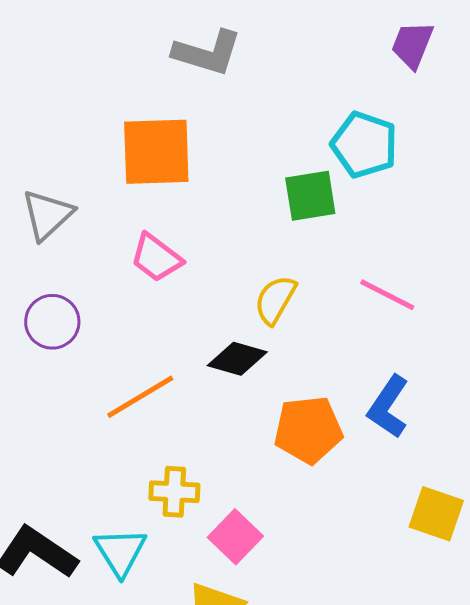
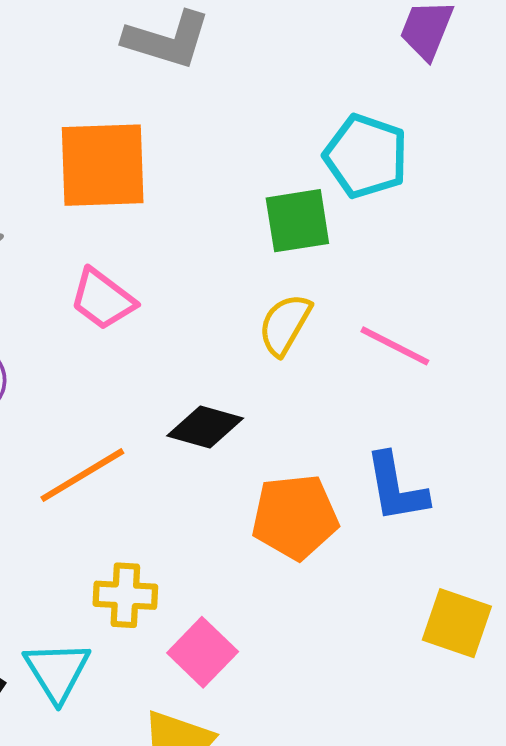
yellow semicircle: (275, 300) -> (285, 324), moved
blue L-shape: (388, 407) -> (396, 488), turned -44

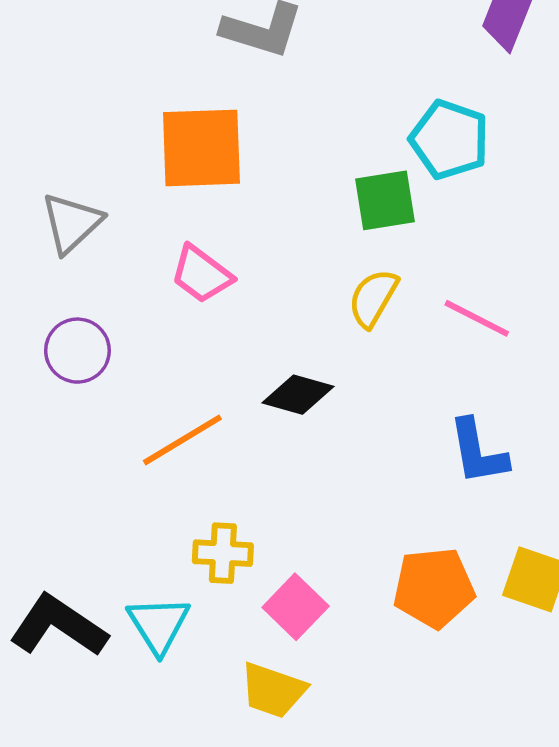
orange pentagon: (295, 517) -> (434, 588), moved

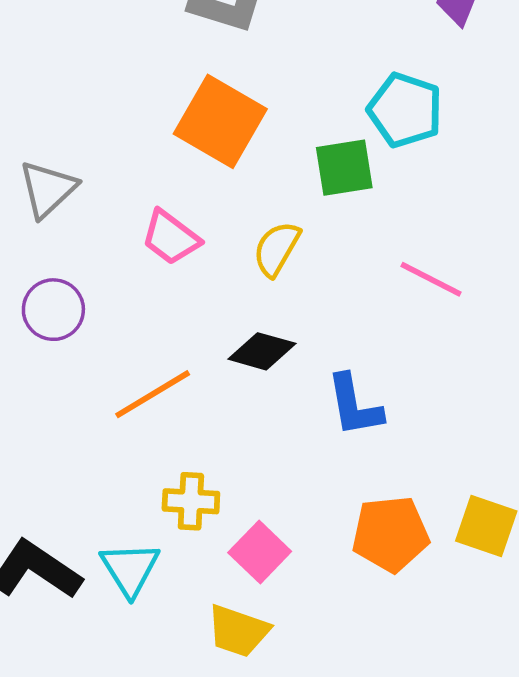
orange square: (201, 148) -> (220, 121), moved, turned 32
yellow semicircle: (373, 298) -> (277, 249), moved
blue L-shape: (478, 452) -> (354, 405), moved

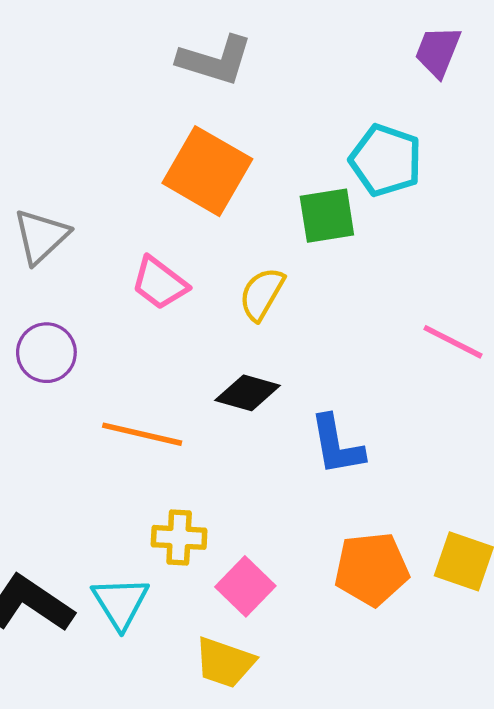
pink line: (431, 279) -> (453, 342), moved
orange line: (153, 394) -> (142, 434), turned 44

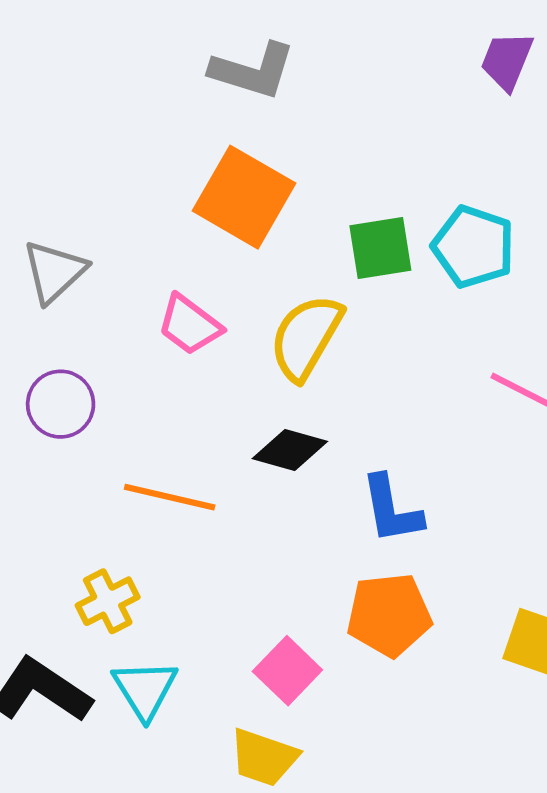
cyan pentagon: (386, 160) -> (473, 247), moved
yellow semicircle: (262, 294) -> (306, 337), size x1.4
yellow cross: (179, 537) -> (108, 601), moved, turned -30
orange pentagon: (372, 569) -> (389, 615), moved

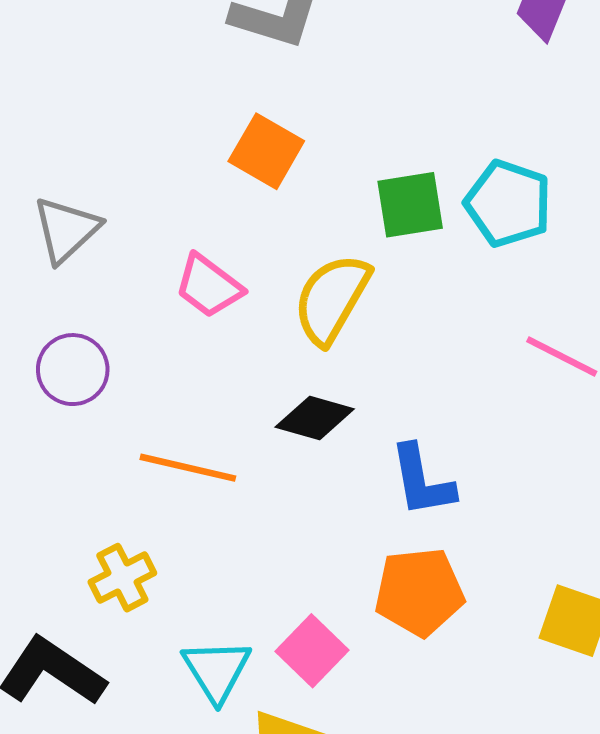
orange square: (244, 197) -> (266, 151), size x0.7
cyan triangle: (145, 689) -> (217, 670), moved

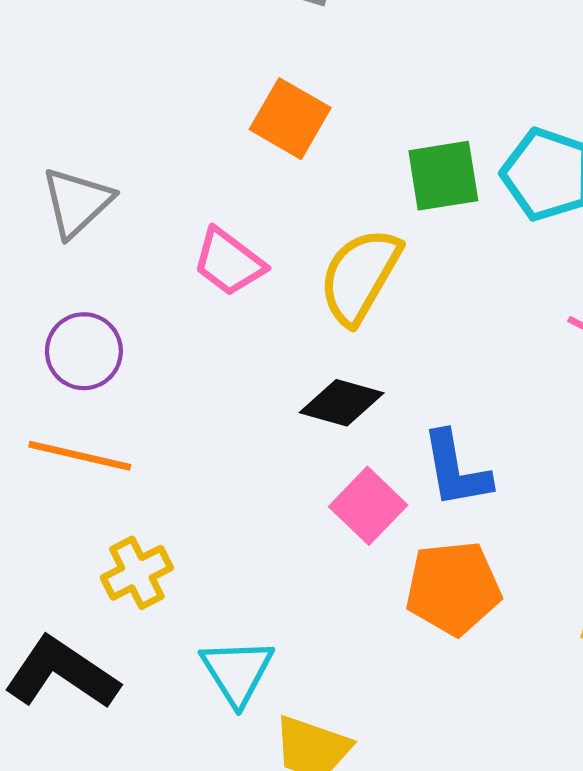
orange line: (188, 468) -> (80, 456), moved
pink square: (312, 651) -> (368, 506), moved

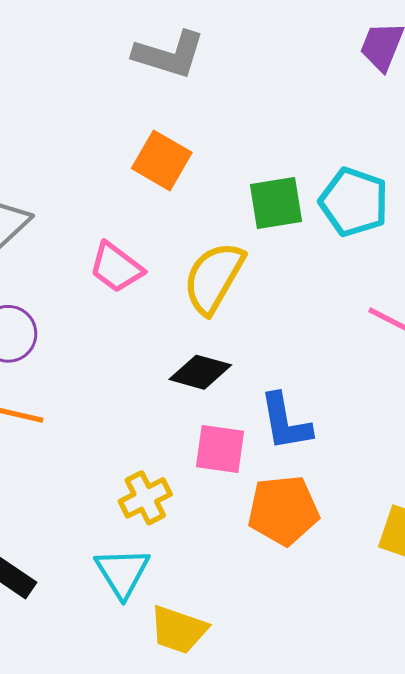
pink square: (368, 506) -> (220, 449), turned -36
yellow cross: (137, 573) -> (145, 498), moved

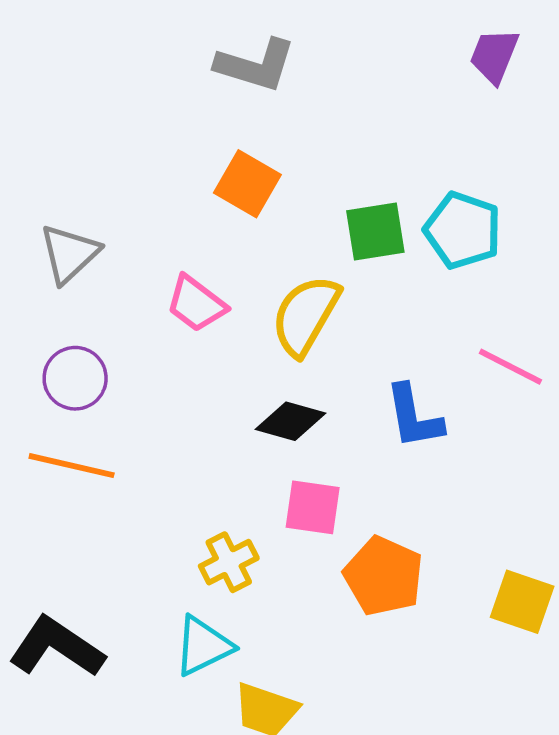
blue L-shape: (285, 422) -> (414, 417), moved
orange pentagon: (283, 510) -> (384, 576), turned 30
cyan triangle: (122, 573) -> (203, 646), turned 36

